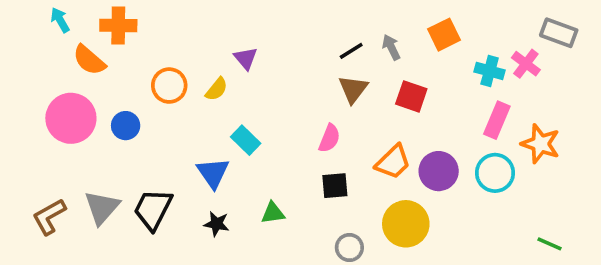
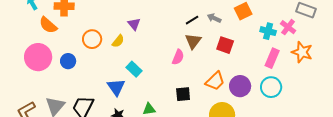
gray arrow: (391, 47) -> (214, 18), turned -40
pink semicircle: (329, 138) -> (178, 57), moved
orange star: (540, 144) -> (302, 52), moved

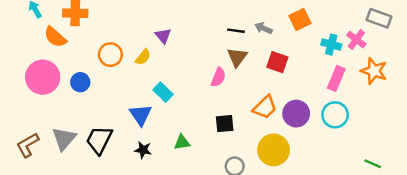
black line: (192, 20) -> (236, 31), turned 40

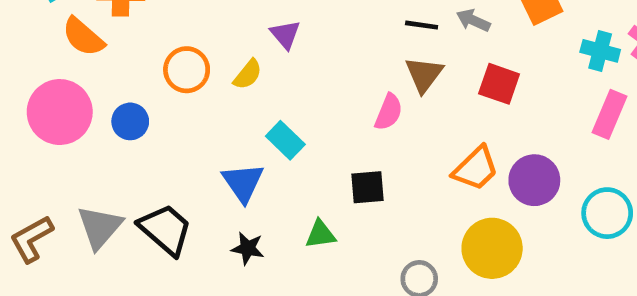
cyan circle: (335, 115) -> (607, 213), moved
black square: (225, 124) -> (368, 187), moved
black trapezoid: (99, 140) -> (165, 230), turned 104

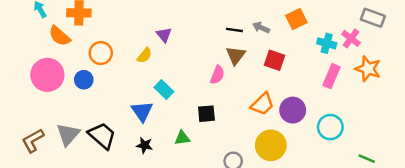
orange circle: (187, 70) -> (101, 53), moved

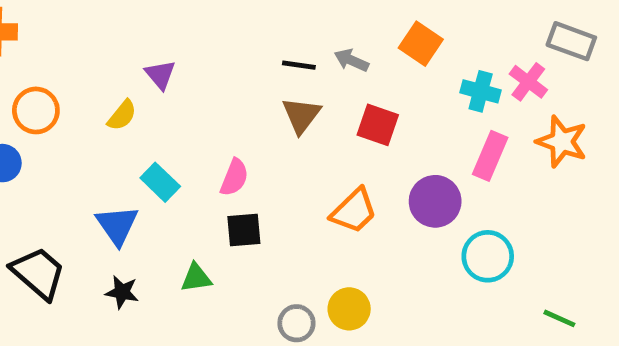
orange square: (296, 19) -> (421, 44), turned -30
pink semicircle: (217, 75) -> (234, 177), moved
purple circle: (293, 110) -> (435, 201), moved
yellow circle: (271, 145) -> (349, 309), moved, size x0.7

